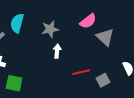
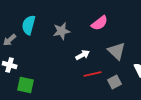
gray triangle: (105, 37) -> (117, 51), moved
white arrow: (57, 51) -> (83, 55), moved, turned 56

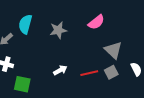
white arrow: (83, 55) -> (60, 70), moved
gray square: (115, 82) -> (111, 72), moved

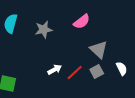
white arrow: (60, 70) -> (55, 70), moved
red line: (89, 73) -> (75, 73), turned -30

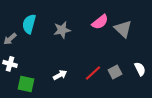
gray triangle: (99, 50) -> (123, 29), moved
white arrow: (55, 70) -> (60, 75), moved

